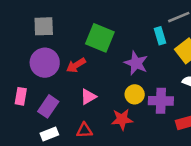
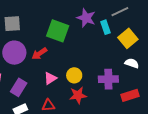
purple star: (136, 63) -> (86, 18), moved
yellow circle: (135, 94) -> (74, 75), moved

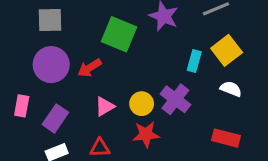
cyan rectangle: (105, 27) -> (194, 61), moved, turned 32
purple cross: (108, 79) -> (175, 99), moved, turned 36
red rectangle: (130, 95) -> (226, 138), turned 30

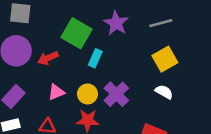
cyan rectangle: (194, 61) -> (95, 58), moved

